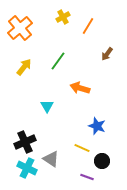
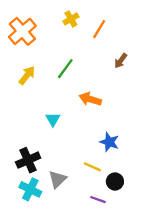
gray triangle: (51, 159) -> (57, 179), turned 42

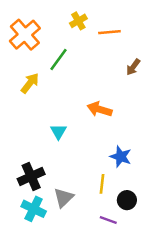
orange line: (99, 29) -> (109, 32), turned 54
green line: (65, 69) -> (58, 60), moved
yellow line: (92, 167) -> (102, 184), turned 72

